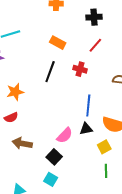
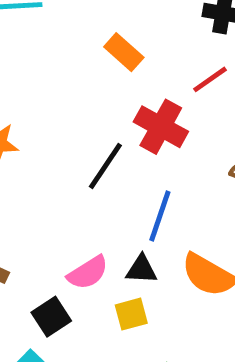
red cross: (80, 69) -> (161, 127), size x1.5
black line: (50, 72) -> (105, 166), moved
yellow square: (104, 147) -> (131, 314), moved

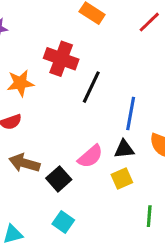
red cross: (161, 127) -> (61, 59), moved
black square: (51, 317) -> (59, 179), moved

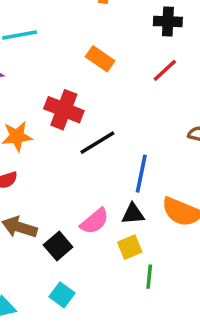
black line: (91, 87) -> (97, 143), turned 32
green line: (149, 216) -> (149, 277), moved

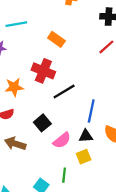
orange rectangle: (100, 59) -> (56, 39), moved
black square: (58, 246) -> (42, 123), moved
green line: (149, 277) -> (64, 175), moved

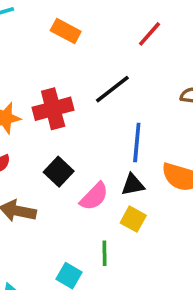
red cross: (43, 71) -> (53, 109), moved, turned -30
black line: (64, 91) -> (112, 89), moved
yellow square: (84, 157) -> (133, 219), turned -32

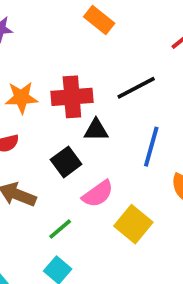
black triangle: (133, 185) -> (96, 130), moved
yellow square: (133, 219) -> (133, 224), size x1.4
green line: (104, 253) -> (60, 229), moved, turned 40

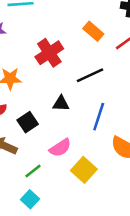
orange rectangle: (99, 20) -> (93, 31), moved
red cross: (72, 97) -> (49, 53), moved, turned -32
black square: (66, 162) -> (28, 122), moved

